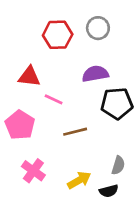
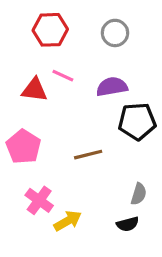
red hexagon: (58, 35) -> (50, 30), moved
pink line: (54, 99) -> (63, 76), moved
yellow arrow: (79, 180) -> (68, 221), moved

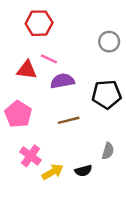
gray circle: (115, 33) -> (109, 42), moved
purple semicircle: (112, 87) -> (62, 81), moved
black semicircle: (128, 224) -> (83, 171), moved

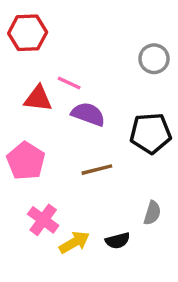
red hexagon: (39, 23) -> (28, 33), moved
purple semicircle: (62, 81) -> (88, 114), turned 30

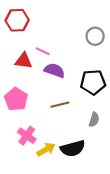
gray semicircle: (152, 213) -> (94, 120), moved
black semicircle: (118, 241) -> (73, 148), size x1.6

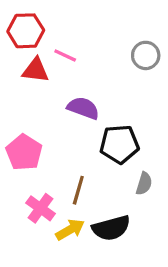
pink line: (43, 51) -> (65, 55), moved
red triangle: (24, 61) -> (36, 70), moved
black pentagon: (93, 82) -> (119, 144), moved
brown line: (60, 105) -> (78, 190), moved, turned -60

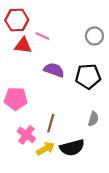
black pentagon: (119, 144) -> (88, 76), moved
pink pentagon: (24, 152) -> (16, 99), turned -30

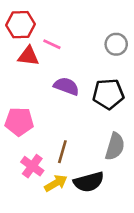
gray semicircle: (93, 119) -> (115, 146), size x1.5

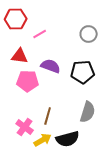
pink line: (52, 44) -> (40, 34), turned -56
red triangle: (28, 56) -> (20, 56), moved
pink pentagon: (19, 122) -> (28, 81), moved

